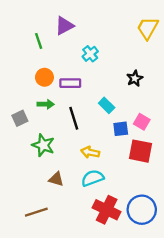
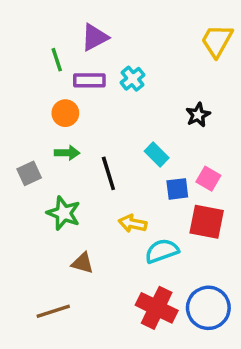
purple rectangle: (70, 83) -> (89, 80), moved
cyan semicircle: (93, 178) -> (162, 251), moved

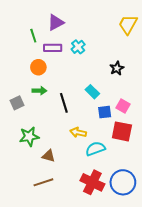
green star: (64, 213) -> (29, 136), moved, turned -30
brown line: (53, 311) -> (43, 182), moved

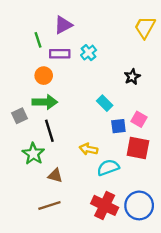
green arrow: (39, 91) -> (45, 102), size x1.5
black line: (64, 103) -> (49, 131), moved
green star: (29, 136) -> (33, 154), turned -30

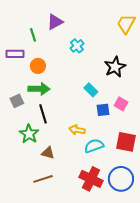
purple rectangle: (60, 54) -> (15, 54), moved
black star: (132, 77) -> (115, 67), size x1.5
red square: (138, 148) -> (126, 142), moved

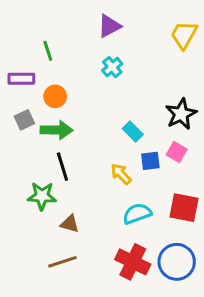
purple triangle: (55, 22) -> (109, 26), moved
black star: (115, 67) -> (181, 114), moved
gray square: (17, 101) -> (24, 120), moved
yellow arrow: (77, 130) -> (121, 174), moved, turned 35
green star: (29, 134) -> (42, 196), turned -30

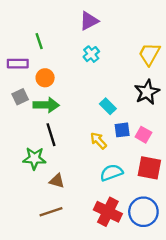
yellow trapezoid: (184, 35) -> (149, 54), moved
pink square: (177, 152) -> (143, 135), moved

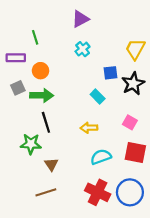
blue square: (122, 130) -> (111, 73), moved
yellow arrow: (98, 141) -> (89, 128), turned -49
brown triangle: (57, 181) -> (51, 164), turned 40

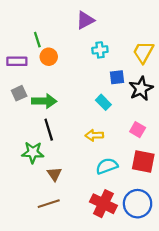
cyan cross: (83, 49) -> (100, 50), moved, turned 32
orange circle: (41, 71) -> (49, 57), moved

